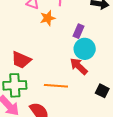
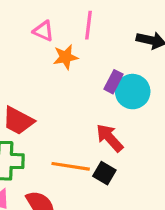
cyan circle: (85, 49) -> (133, 92), moved
black square: (102, 91) -> (104, 173), moved

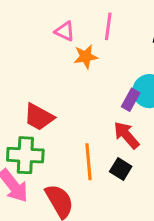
purple rectangle: (113, 82) -> (131, 100), moved
orange line: (71, 166) -> (88, 162), turned 75

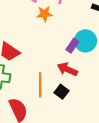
red arrow: (126, 135) -> (67, 69), turned -30

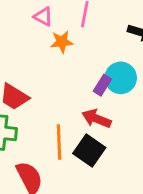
black square: (61, 92) -> (89, 150), size x1.5

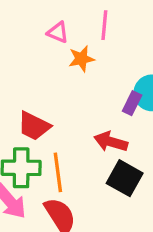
red arrow: (97, 119) -> (111, 142), moved
orange line: (59, 142) -> (58, 172), moved

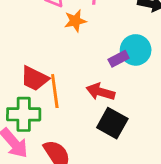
purple rectangle: (132, 103) -> (119, 59), turned 36
orange line: (58, 172) -> (55, 91), moved

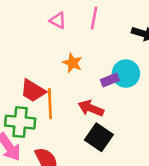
orange star: (75, 21) -> (72, 63), moved, turned 30

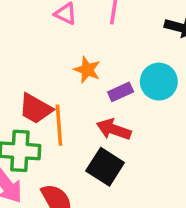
purple rectangle: (110, 80) -> (121, 92), moved
black square: (99, 137) -> (105, 167), moved

